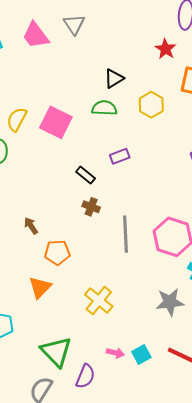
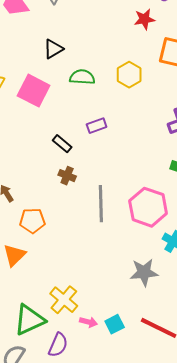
red star: (165, 49) -> (144, 19), turned 30
black triangle: (114, 79) -> (53, 49), moved
yellow cross: (99, 301) -> (64, 300), moved
green triangle: (56, 352) -> (29, 320), turned 48

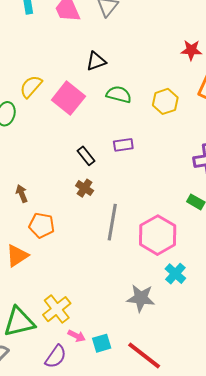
purple semicircle: (58, 345) -> (56, 357), moved

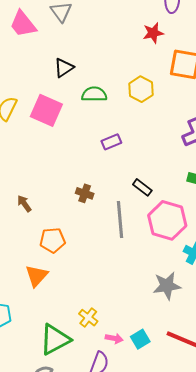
black rectangle: (86, 156) -> (142, 187), moved
brown arrow: (22, 194) -> (24, 204), moved
yellow cross: (57, 309) -> (88, 318), size x0.7

